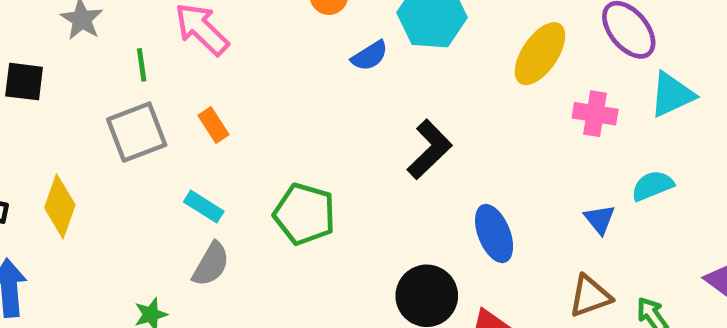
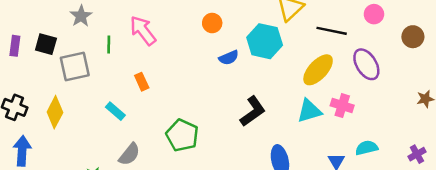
cyan triangle: (672, 95) -> (309, 111), moved
gray square: (137, 132) -> (75, 66), moved
cyan rectangle: (204, 207) -> (115, 111), moved

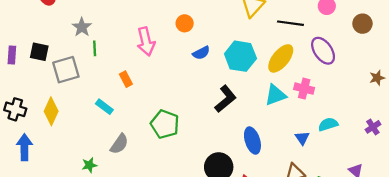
gray star: (81, 16) -> (82, 27), moved
pink arrow: (143, 31) -> (146, 41), moved, turned -152
cyan hexagon: (265, 41) -> (240, 56), moved

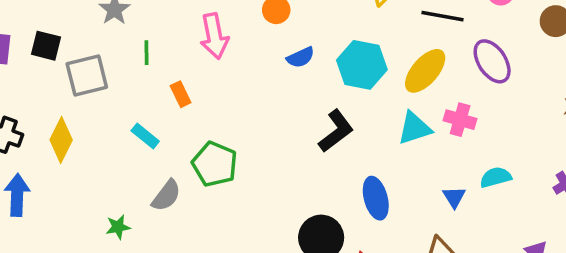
green line: (95, 48) -> (147, 53), moved
green pentagon: (165, 124) -> (215, 164), moved

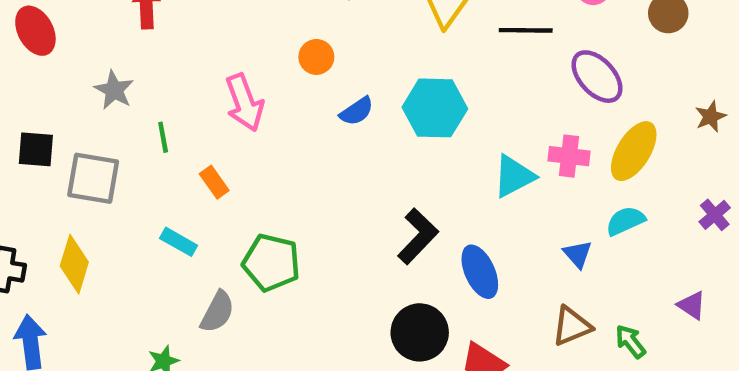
yellow ellipse: (425, 71) -> (634, 151), moved
gray square: (87, 76) -> (93, 178), turned 33
black L-shape: (336, 131) -> (418, 236), moved

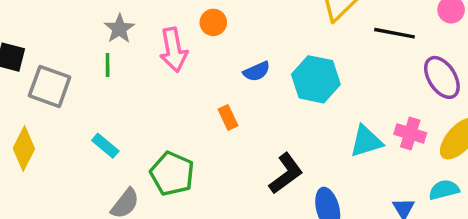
orange circle: (316, 57) -> (213, 22), moved
gray star: (114, 90) -> (119, 29), moved
orange rectangle: (214, 182) -> (228, 117), moved

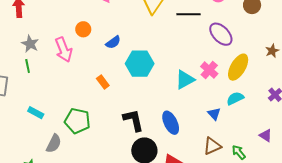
blue semicircle: (257, 71) -> (113, 42), moved
cyan hexagon: (316, 79) -> (140, 64), moved
pink cross: (410, 133) -> (209, 70), turned 36
black L-shape: (286, 174) -> (133, 120), moved, turned -55

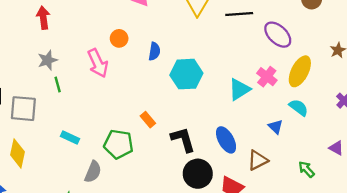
blue semicircle: (113, 42) -> (154, 51), turned -42
gray star: (30, 44) -> (47, 60), moved, turned 30
orange rectangle: (103, 82) -> (148, 120), moved
cyan semicircle: (235, 98) -> (299, 107), turned 66
brown triangle: (212, 146) -> (258, 160), moved

